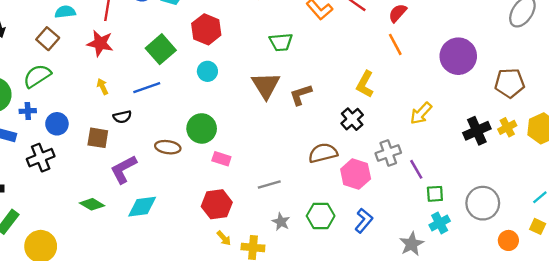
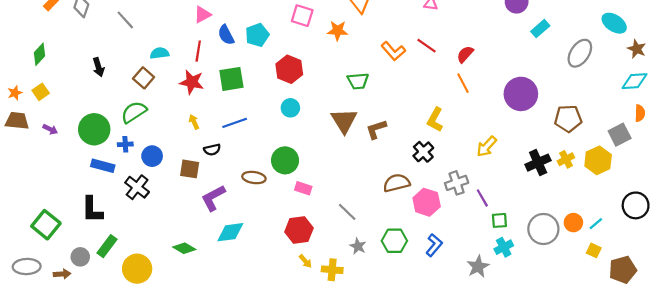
green square: (161, 49) -> (231, 79), moved, turned 32
black cross: (41, 158) -> (137, 187), turned -30
gray line: (269, 184) -> (347, 212), turned 60
green diamond: (92, 204) -> (184, 248), moved
orange circle: (508, 240) -> (573, 223), moved

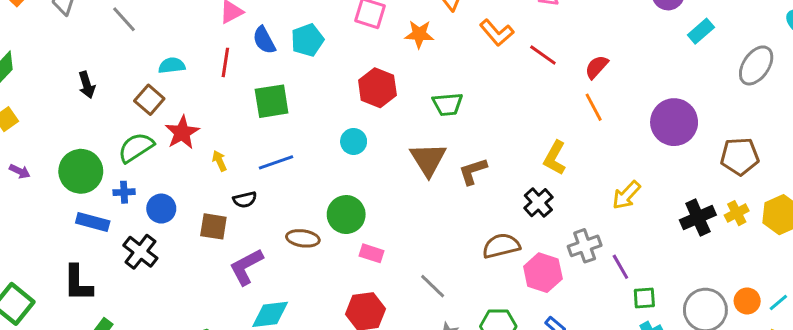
orange L-shape: (393, 51) -> (497, 33), moved
red hexagon: (289, 69) -> (377, 88), moved
red star: (192, 82) -> (182, 133), moved, turned 30

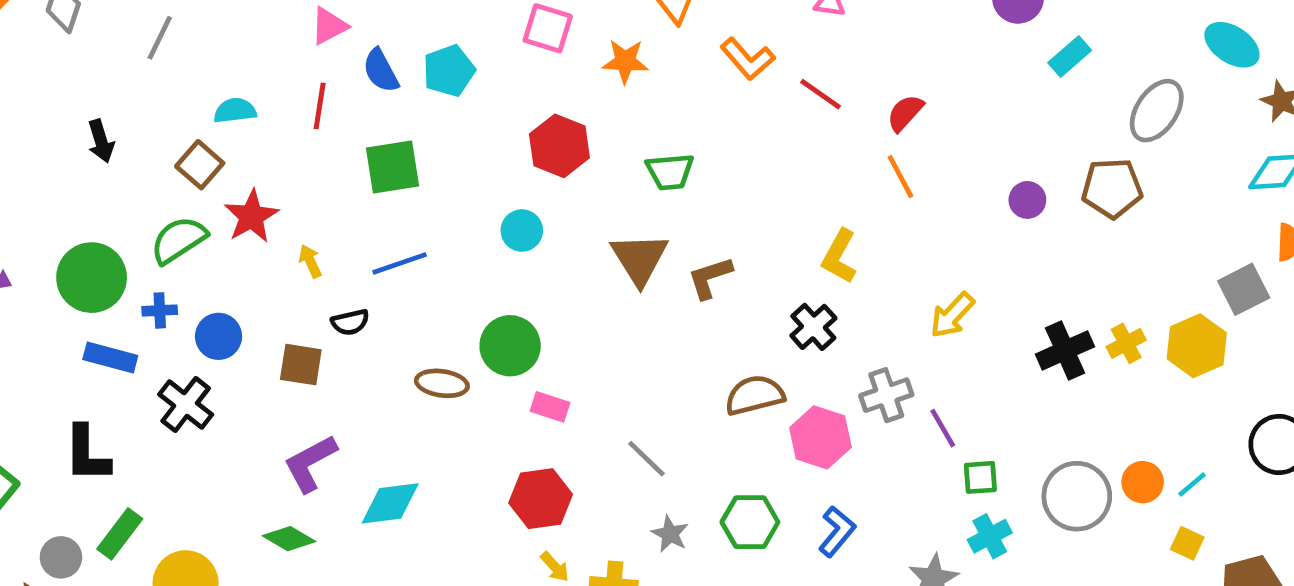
gray line: (124, 19) -> (160, 38), turned 68
purple circle: (674, 122) -> (1027, 200), size x0.5
brown pentagon: (740, 156) -> (1112, 188), moved
purple L-shape: (246, 267) -> (310, 463), moved

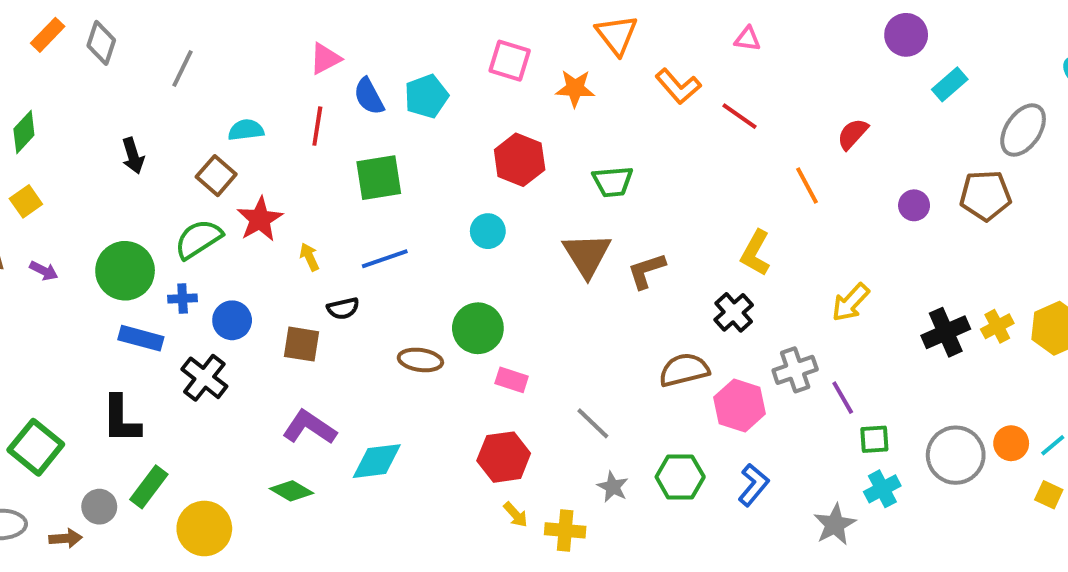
red semicircle: (905, 113) -> (853, 134), moved
purple L-shape: (310, 463) -> (309, 427), turned 62

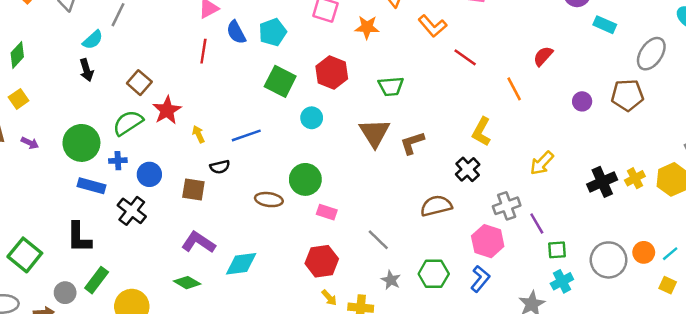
cyan rectangle: (950, 84) -> (605, 25), turned 65
red line: (740, 116) -> (465, 57), moved
cyan semicircle: (246, 130) -> (93, 40), moved, turned 145
green square: (379, 178) -> (280, 81), moved, turned 36
pink hexagon: (740, 406) -> (488, 241), moved

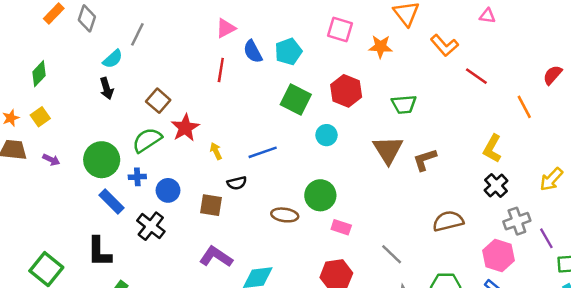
black cross: (468, 169) -> (496, 185), moved
blue rectangle: (92, 186) -> (111, 201), turned 30

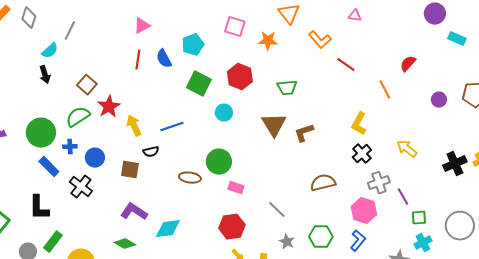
blue semicircle: (253, 52) -> (164, 59), moved
yellow arrow: (216, 151) -> (134, 126), size x1.5
yellow arrow: (551, 179) -> (407, 149), turned 85

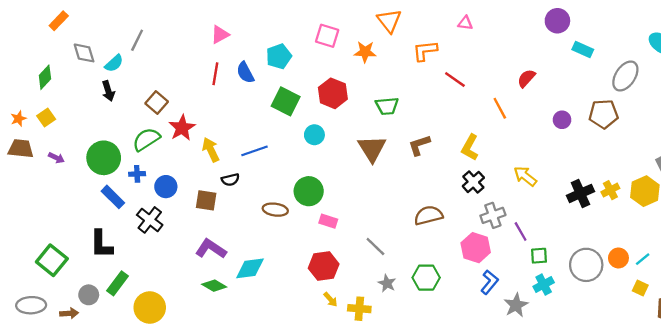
gray diamond: (29, 18) -> (84, 53), moved, turned -35
orange L-shape: (320, 40) -> (425, 51), turned 125
brown L-shape: (304, 133) -> (419, 145), moved
blue L-shape: (358, 241) -> (489, 282), moved
green diamond: (125, 244) -> (214, 286), moved

